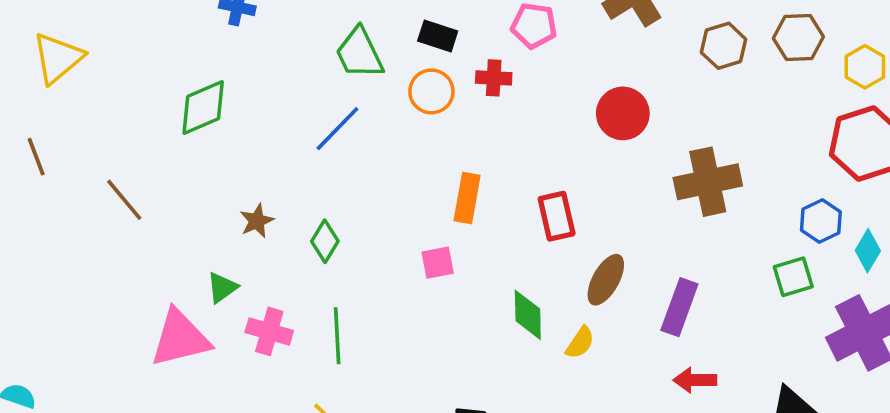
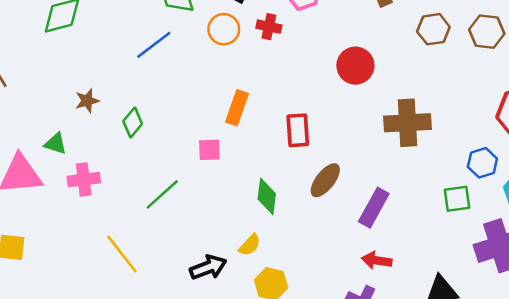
green triangle: (222, 288) -> (56, 144), turned 45
pink cross: (269, 331) -> (84, 180), turned -32
green line: (337, 336) -> (162, 194), moved, turned 42
yellow semicircle: (580, 343) -> (250, 245), moved

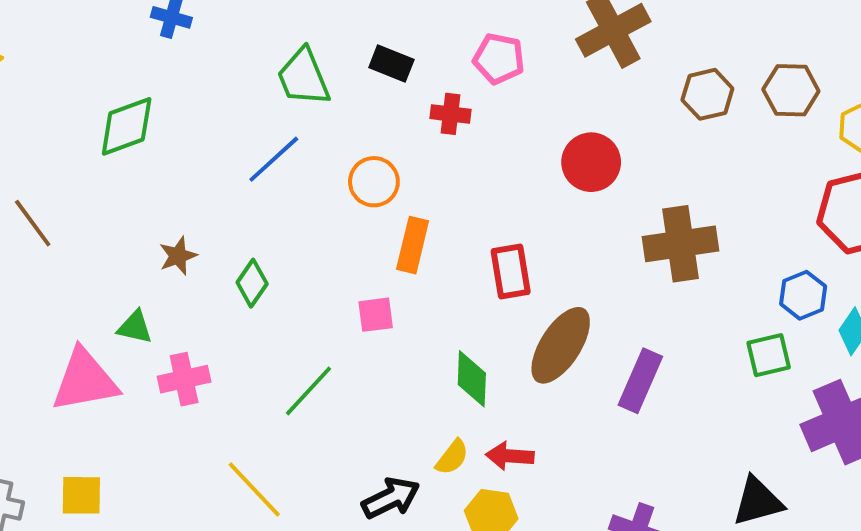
orange circle: (224, 29) -> (374, 182), moved
brown ellipse: (325, 180) -> (561, 345), size x1.4
red arrow: (377, 260) -> (510, 456), moved

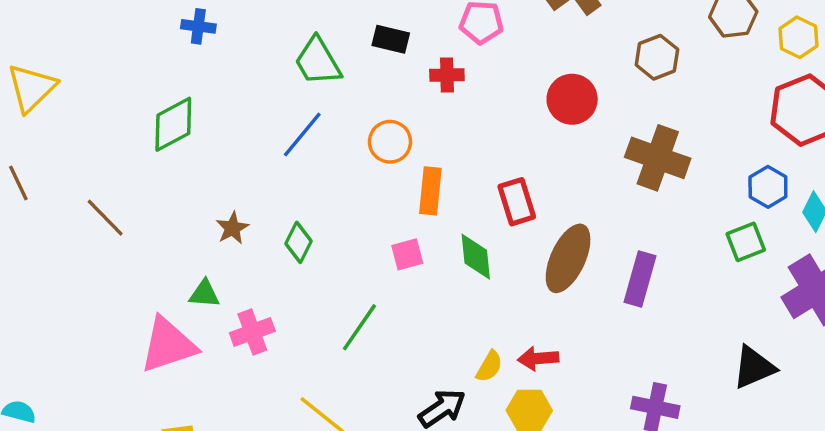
brown hexagon: (707, 94) -> (657, 57), moved
brown cross: (681, 244) -> (658, 158), turned 36
green diamond: (472, 379) -> (476, 257), moved

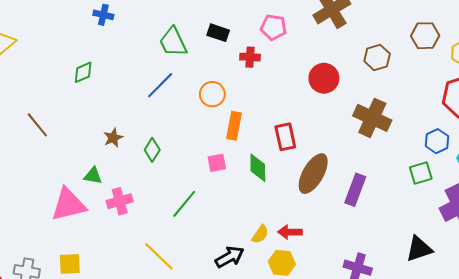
green diamond: (173, 124) -> (83, 72), size x0.7

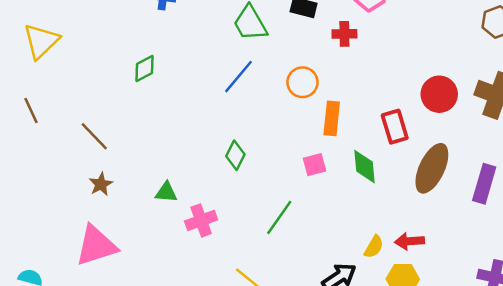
red circle: (324, 78) -> (439, 94), moved
brown star: (113, 138) -> (101, 184), moved
pink triangle: (68, 205) -> (96, 246), moved

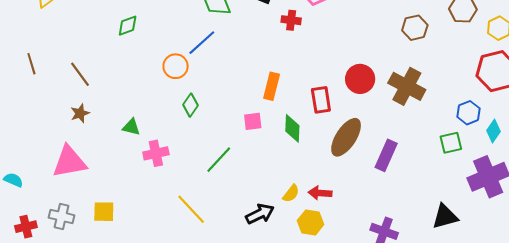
orange circle: (302, 82) -> (176, 66), moved
brown line: (31, 111) -> (31, 64), moved

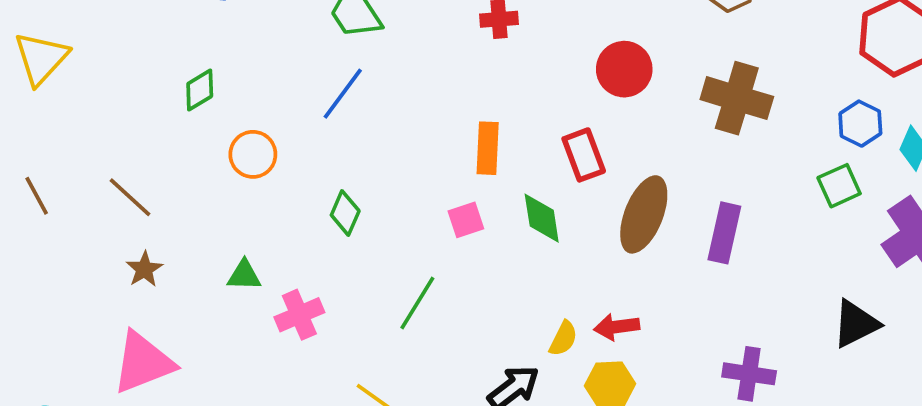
orange circle: (176, 66) -> (253, 154), moved
red circle: (360, 79) -> (624, 69), moved

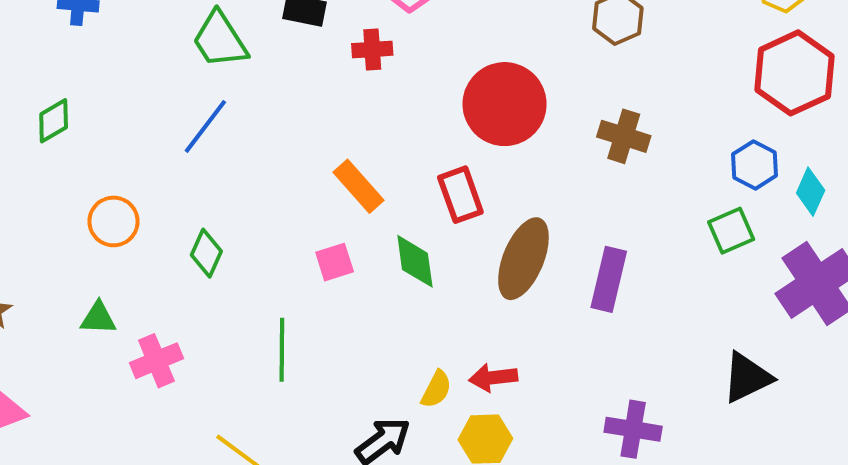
red circle: (624, 69) -> (505, 104), size x1.4
brown cross: (737, 98) -> (624, 136), size x0.7
orange rectangle: (488, 148) -> (359, 186), turned -45
orange circle: (253, 154) -> (113, 221), moved
green line: (417, 303) -> (282, 350), turned -32

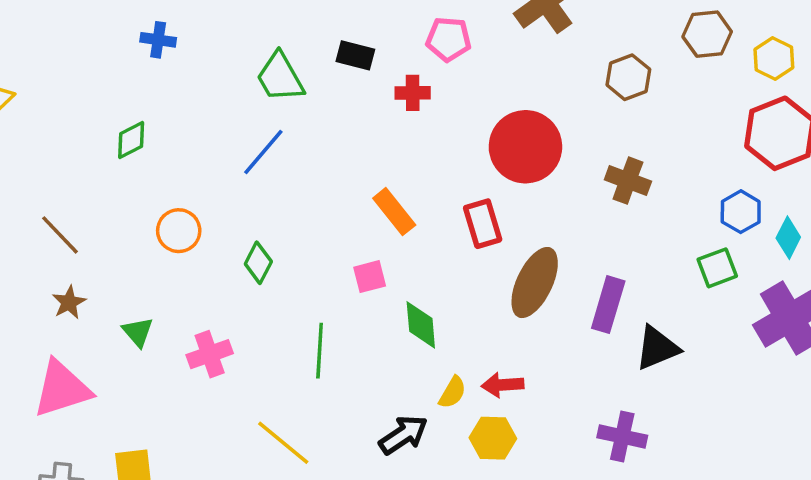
green diamond: (415, 261) -> (421, 325), moved
green triangle: (98, 318) -> (138, 332), moved, turned 44
black triangle: (747, 378) -> (657, 348), moved

